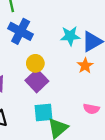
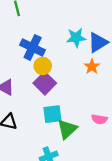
blue cross: (21, 31) -> (33, 48), moved
pink semicircle: (91, 109) -> (99, 119), moved

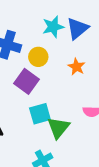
yellow circle: (43, 66) -> (38, 57), moved
orange star: (92, 66) -> (76, 67), moved

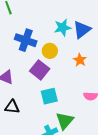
green triangle: (58, 128) -> (65, 121), moved

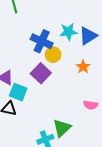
blue cross: (26, 40) -> (42, 41), moved
cyan square: (49, 96) -> (18, 92), moved, turned 30

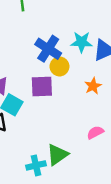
purple square: (41, 73) -> (42, 86), turned 36
pink semicircle: (91, 105) -> (95, 132), turned 136

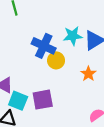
purple square: (42, 86) -> (43, 100), moved

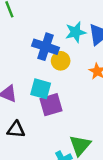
cyan square: (18, 101) -> (41, 89), moved

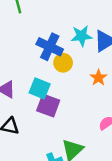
purple square: (51, 105) -> (48, 105), turned 30

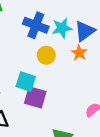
blue cross: (50, 47) -> (36, 25), moved
orange star: (98, 78) -> (79, 53), moved

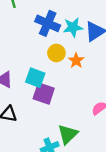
orange star: (79, 53) -> (76, 61), moved

